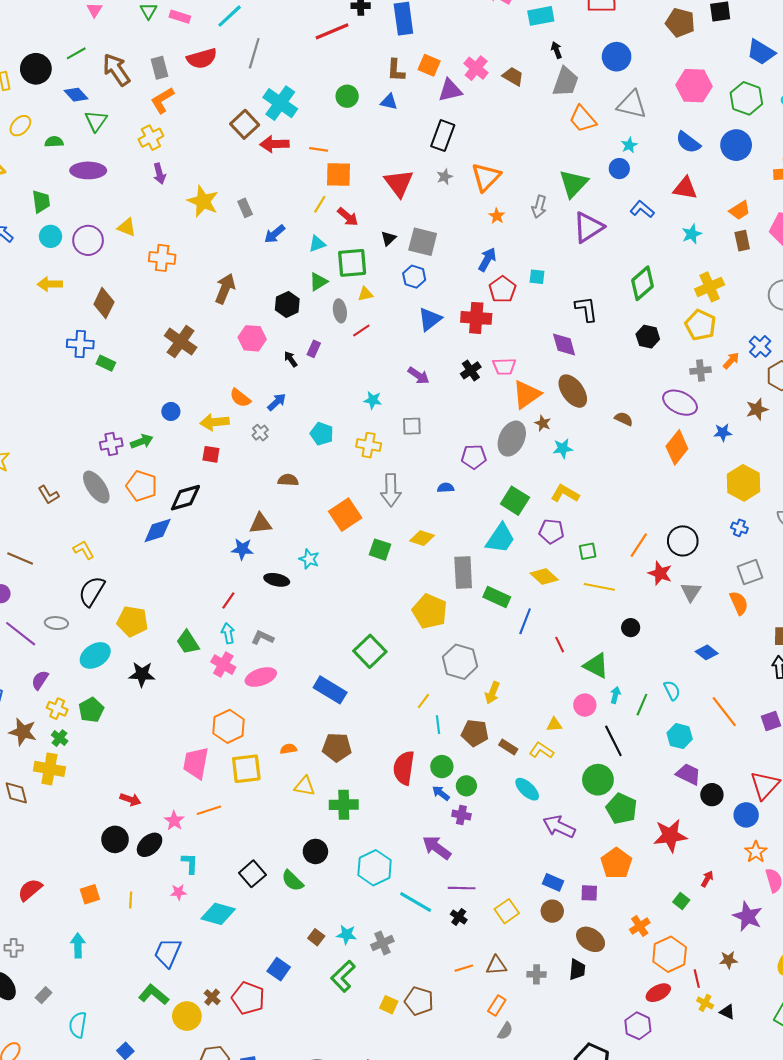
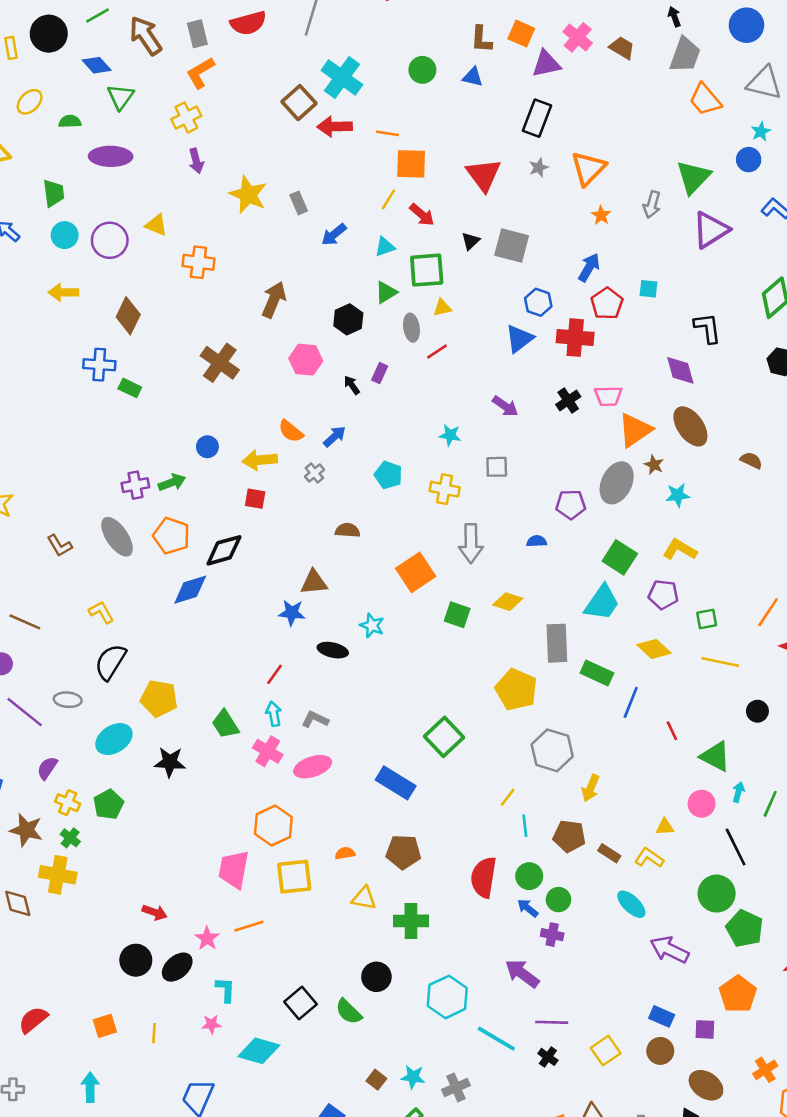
blue hexagon: (414, 277) -> (538, 302), moved

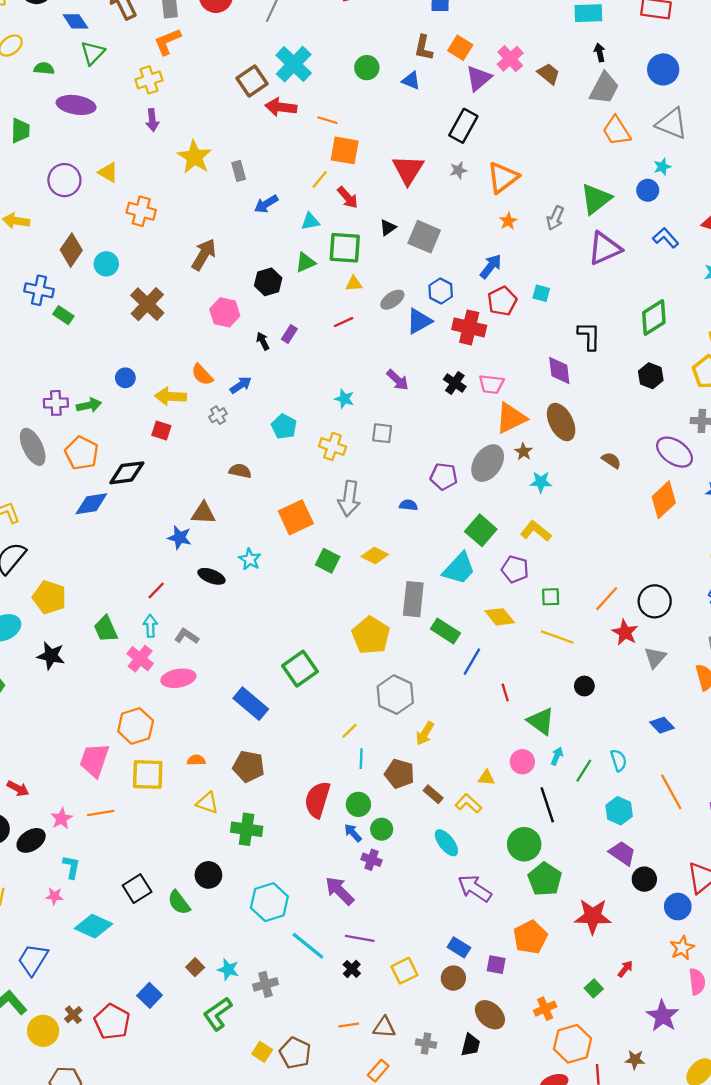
purple triangle: (546, 64) -> (479, 78), turned -36
cyan circle: (65, 235) -> (106, 264), moved
gray ellipse: (411, 328) -> (392, 300), moved, turned 55
black cross: (568, 401) -> (455, 383), turned -30

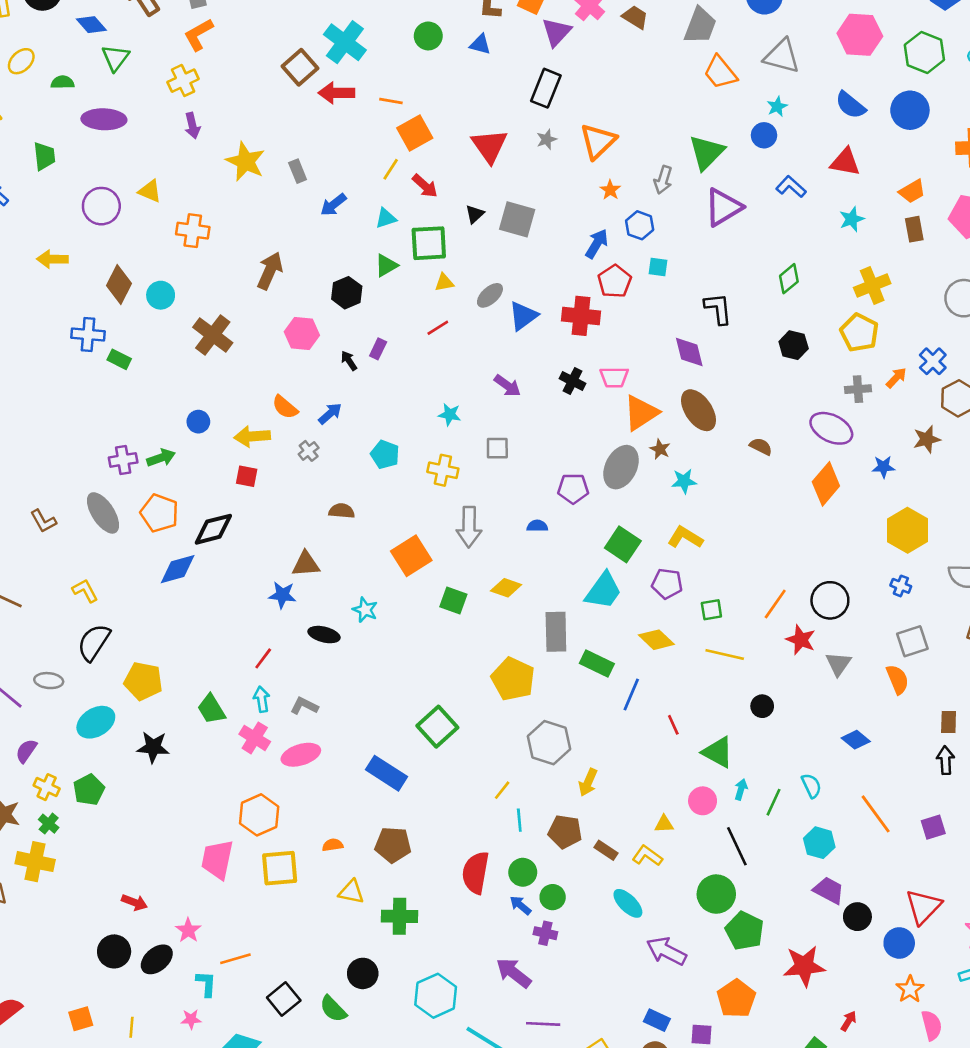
orange square: (345, 150) -> (415, 133), turned -32
blue hexagon: (441, 291) -> (640, 225), moved
green diamond: (654, 318) -> (789, 279), size x0.7
orange line: (101, 813) -> (235, 959), moved

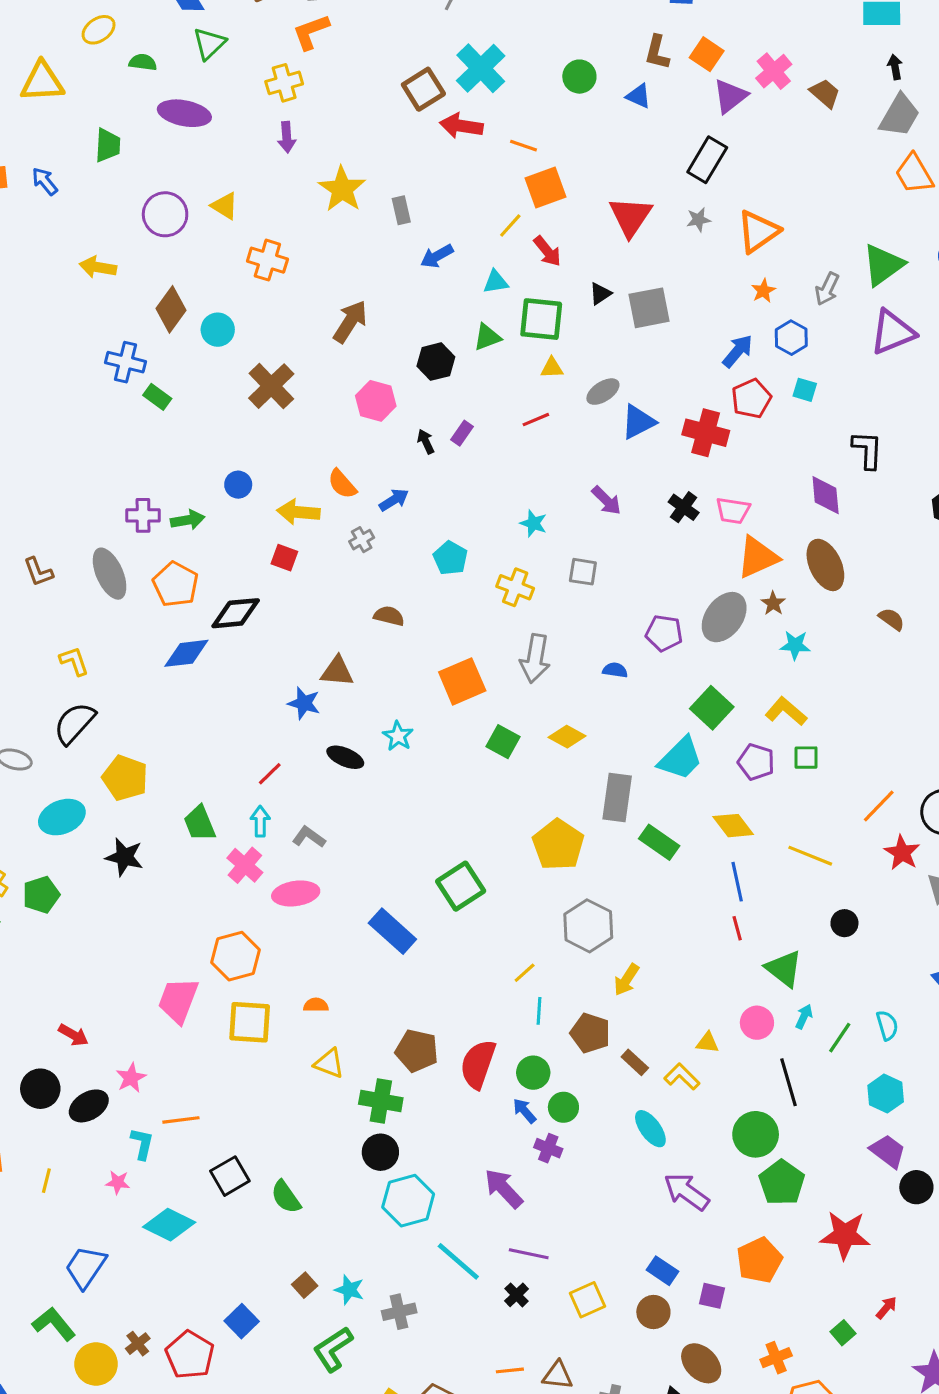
gray square: (517, 219) -> (649, 308), turned -36
green square: (711, 610) -> (806, 758), moved
blue line: (631, 694) -> (737, 882), moved, turned -44
brown pentagon: (393, 845) -> (417, 1051), moved
black circle: (363, 973) -> (380, 1152), moved

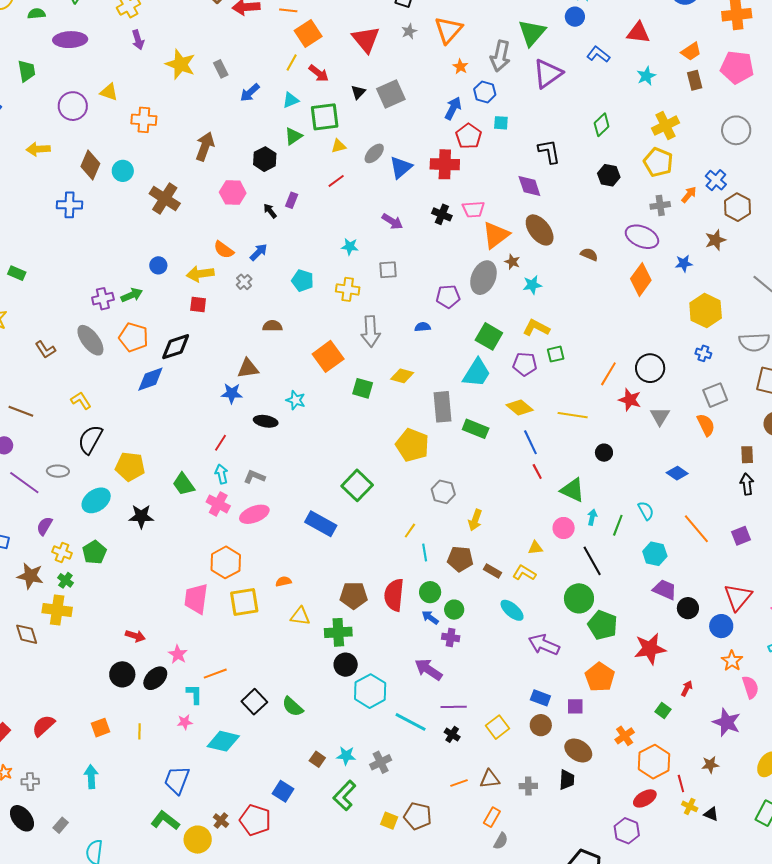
gray arrow: (827, 289) -> (500, 56), size x1.4
green rectangle: (157, 397) -> (17, 273), moved
gray hexagon: (588, 926) -> (443, 492), size x0.7

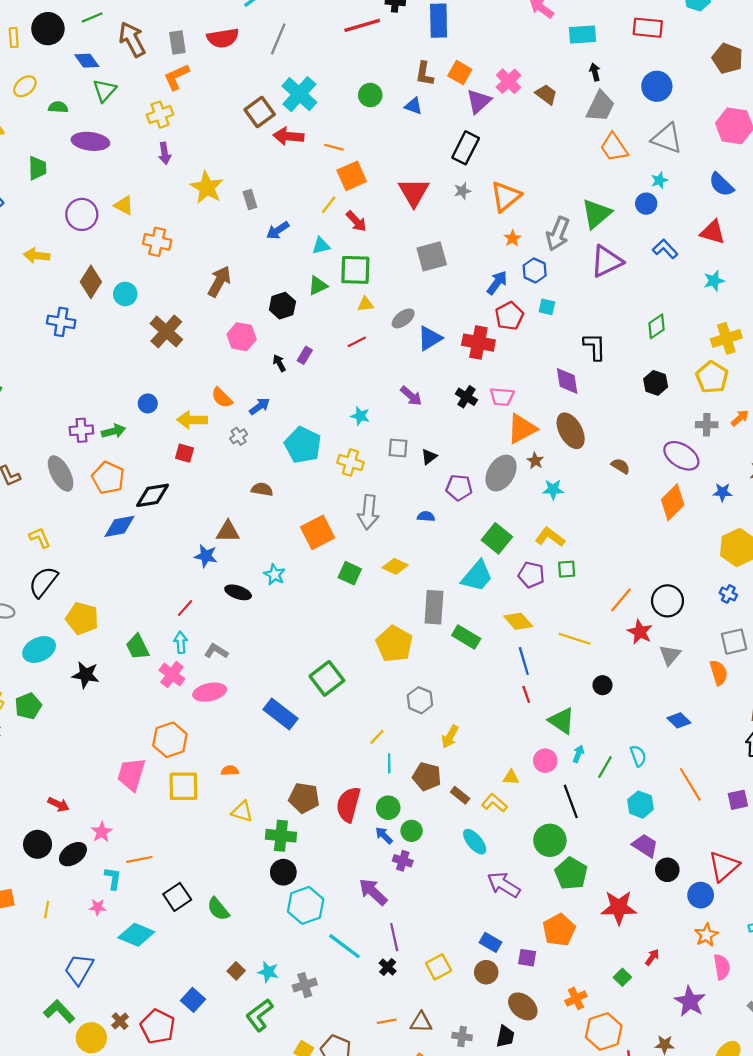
black triangle: (358, 92) -> (429, 457), moved
cyan pentagon: (303, 281) -> (303, 445), size x1.5
purple line: (454, 707) -> (394, 937), turned 70

